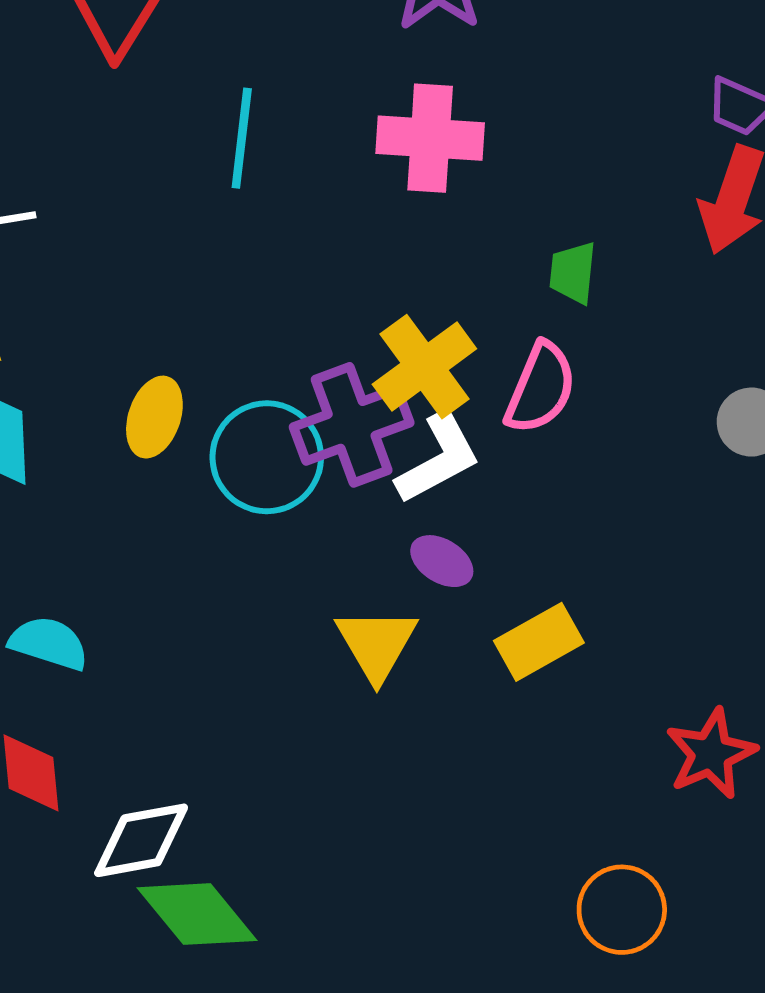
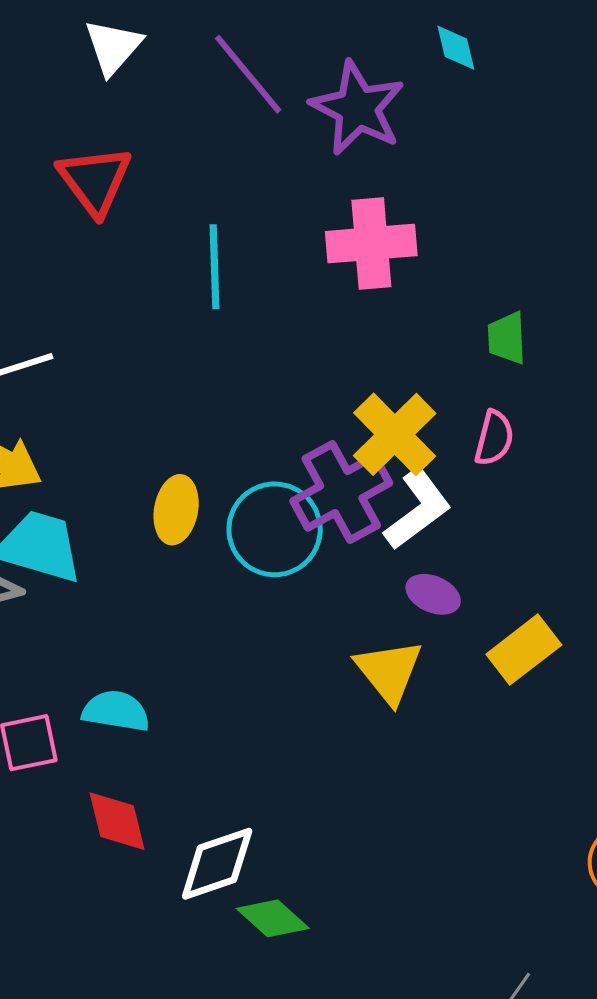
pink semicircle: (541, 388) -> (494, 438), size x0.7
green diamond: (197, 914) -> (273, 918), size x0.7

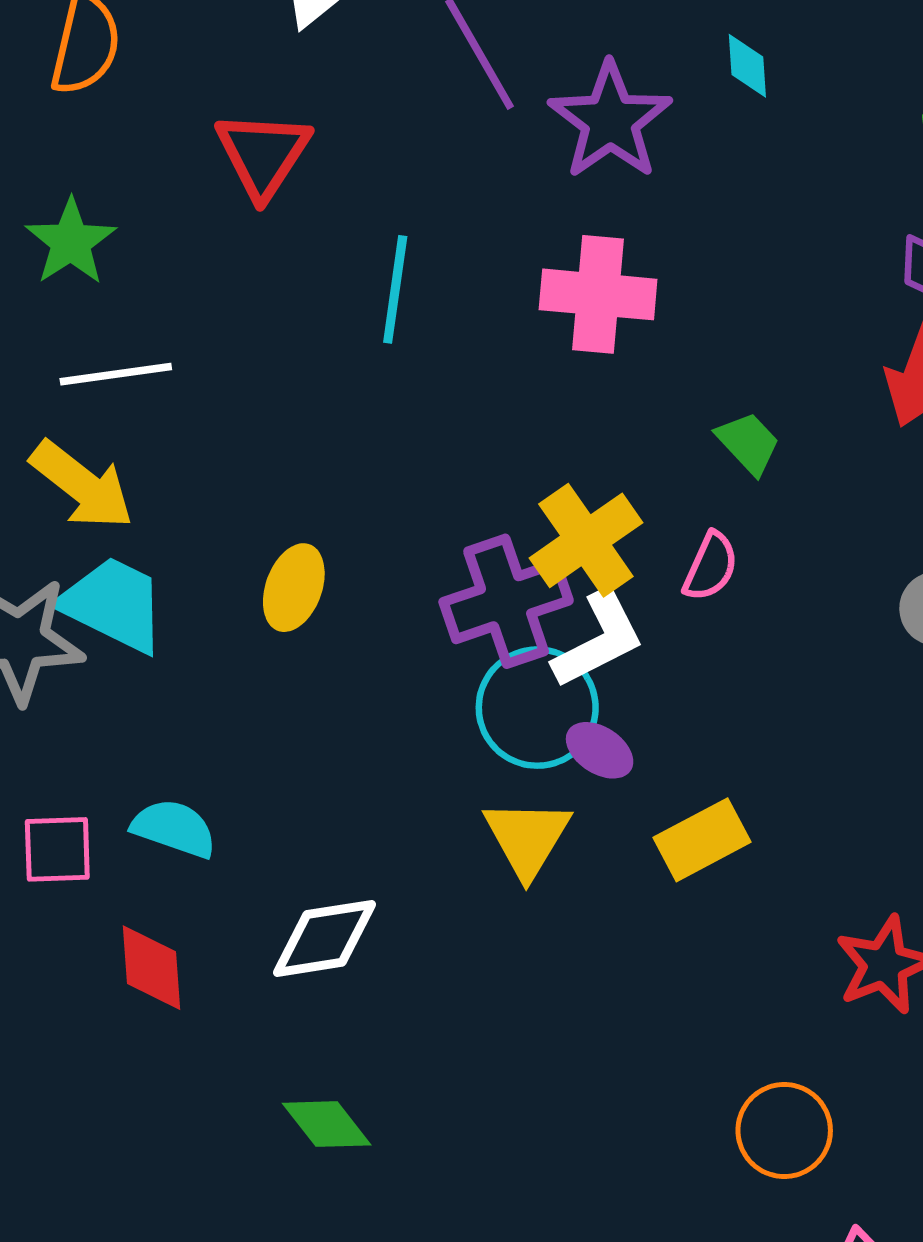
green trapezoid: (507, 338) -> (748, 443), turned 130
cyan circle: (275, 529) -> (537, 708), moved
white diamond: (217, 864) -> (325, 938), moved

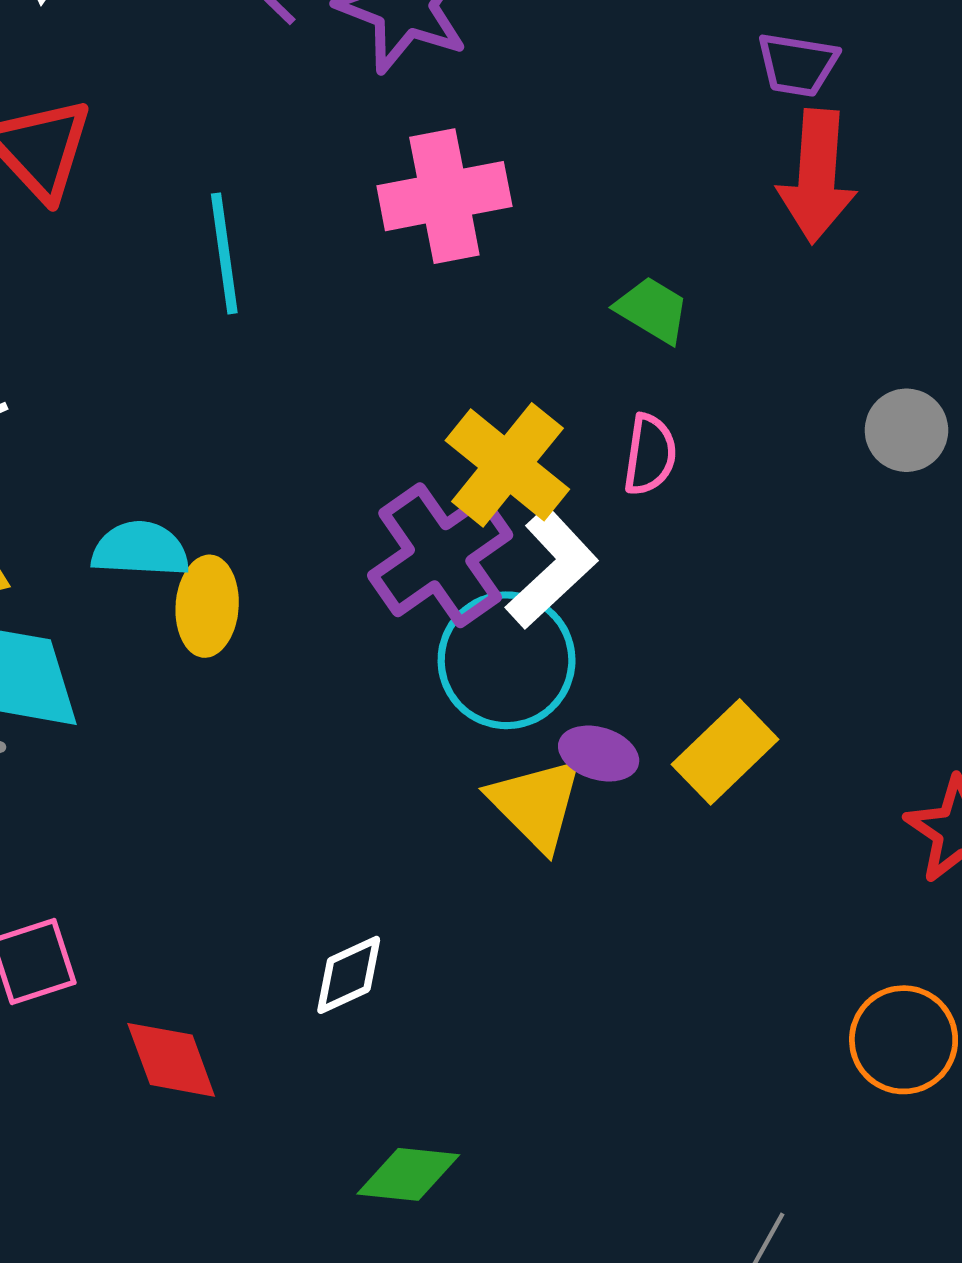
purple ellipse: (600, 750) -> (599, 754), moved
cyan semicircle: (174, 828) -> (140, 549), moved
white diamond: (325, 938) -> (349, 975), size x0.7
green diamond: (327, 1124) -> (408, 1174), turned -30

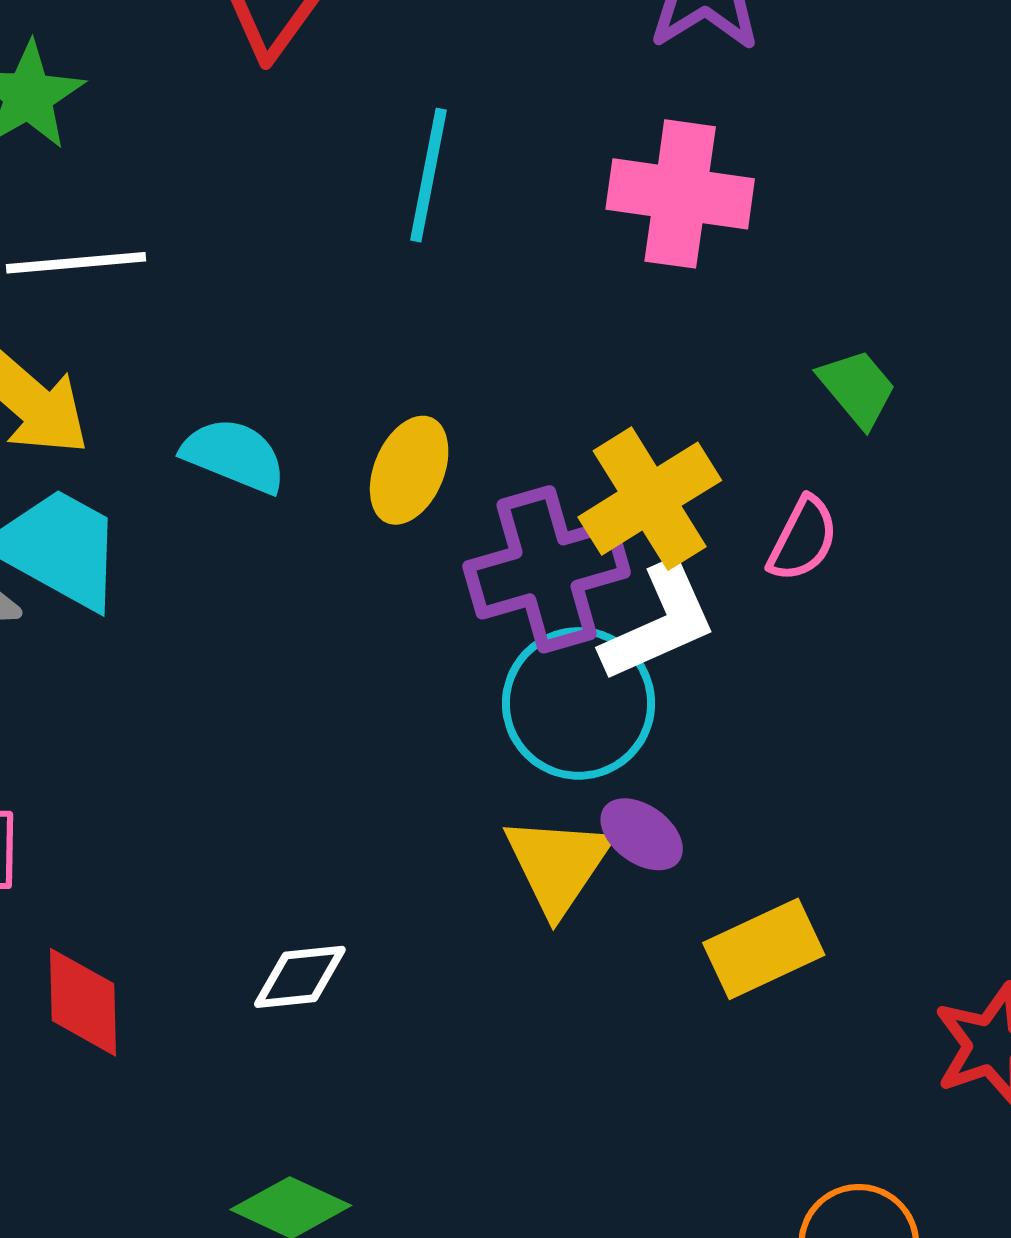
yellow ellipse: (207, 606) -> (409, 470), moved
yellow rectangle: (725, 752) -> (764, 949), moved

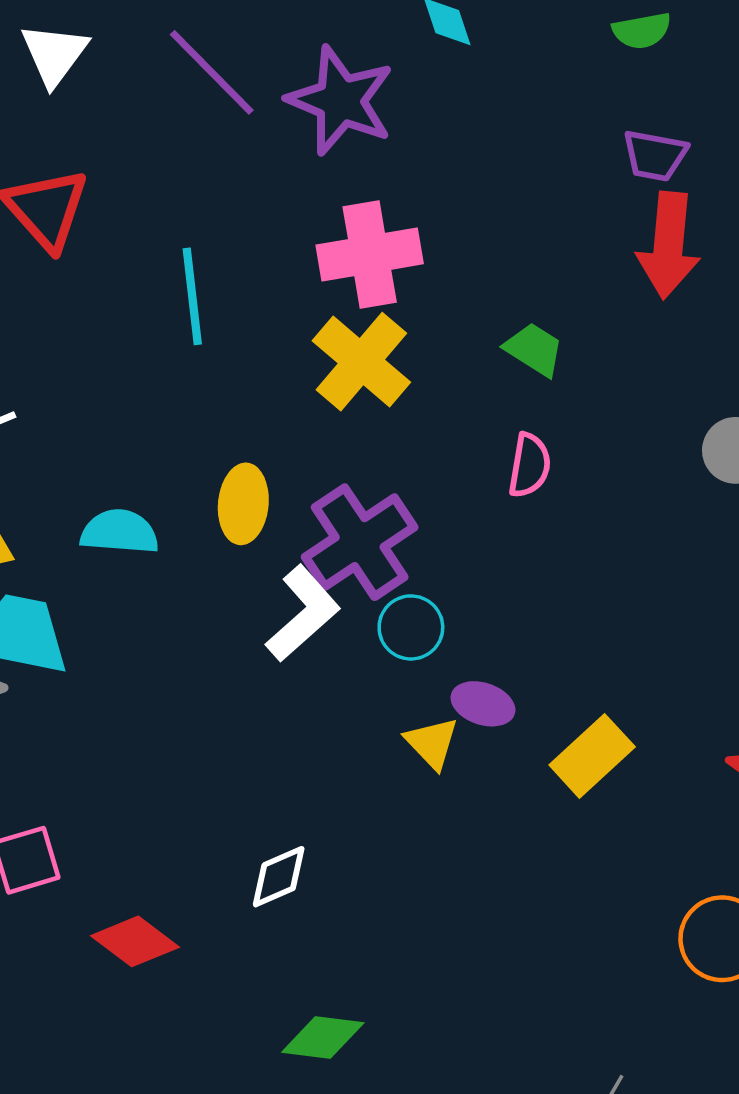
yellow cross: (650, 499) -> (361, 362), moved
white L-shape: (659, 623) -> (303, 614), moved
cyan circle: (579, 703) -> (411, 627), size x0.6
yellow triangle: (558, 865) -> (432, 743), size x0.7
red diamond: (83, 1002) -> (135, 941), turned -34

